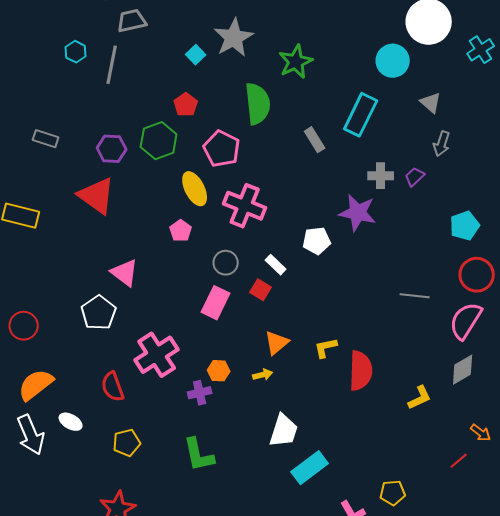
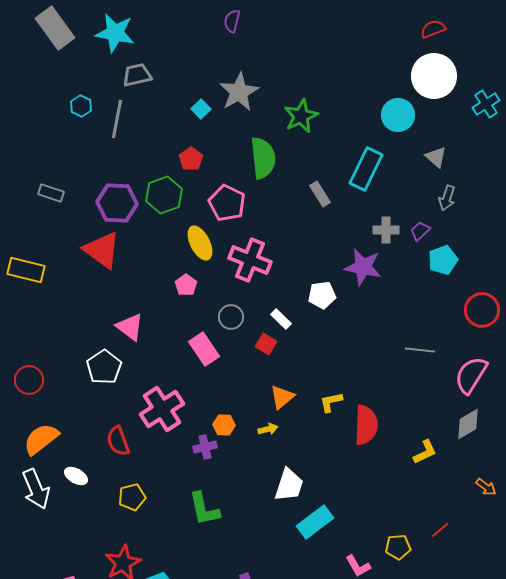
purple hexagon: (112, 149) -> (117, 203), size x1.4
cyan pentagon: (465, 226) -> (443, 260), moved
red circle: (477, 275) -> (482, 310), moved
pink rectangle: (216, 303) -> (204, 349), moved, turned -60
red line: (459, 461) -> (440, 530), moved

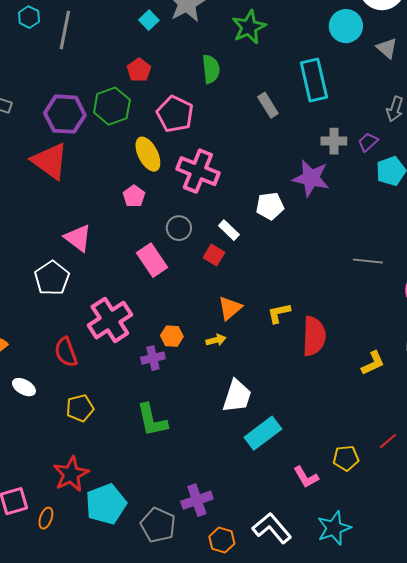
gray triangle: (436, 157) -> (387, 48), moved
green semicircle: (263, 158) -> (211, 69), size x0.7
cyan rectangle: (366, 169) -> (314, 80), turned -39

